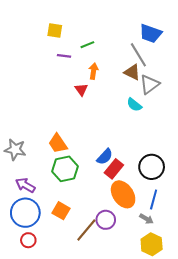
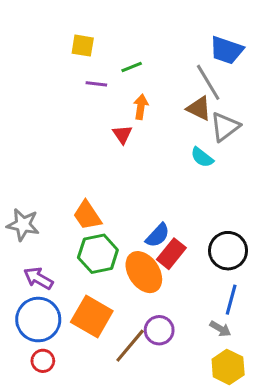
orange ellipse: (123, 194) -> (144, 272), moved
orange square: (61, 211) -> (92, 316), size x1.5

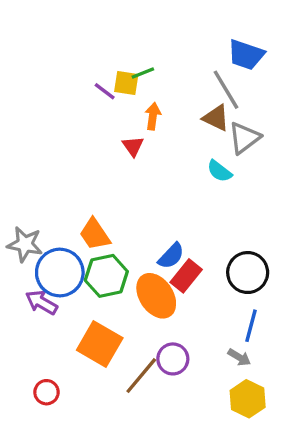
yellow square: (83, 46) -> (126, 83), moved
purple line: (96, 84) -> (105, 91), turned 30
blue circle: (38, 320) -> (60, 273), moved

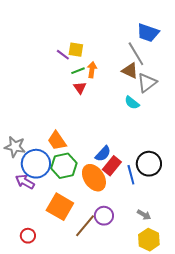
green line: (143, 73) -> (78, 71), moved
blue line: (251, 326) -> (131, 175), moved, turned -30

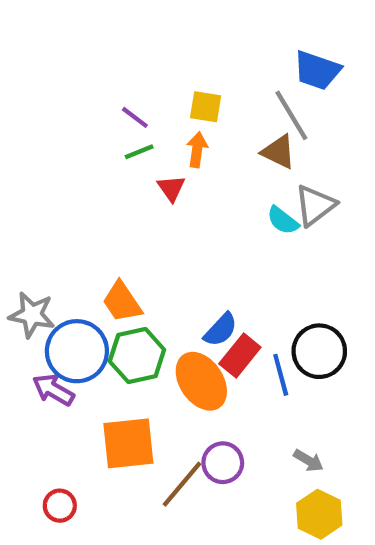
yellow square: (76, 50) -> (206, 107), moved
green line: (78, 71) -> (139, 152), moved
gray triangle: (147, 83) -> (315, 205), moved
orange square: (60, 207) -> (128, 443), turned -36

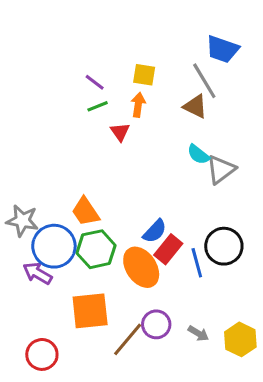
gray triangle: (315, 205) -> (221, 169), moved
gray arrow: (309, 461) -> (198, 333), moved
red circle: (60, 506) -> (42, 354), size x1.4
yellow hexagon: (319, 514) -> (240, 339), moved

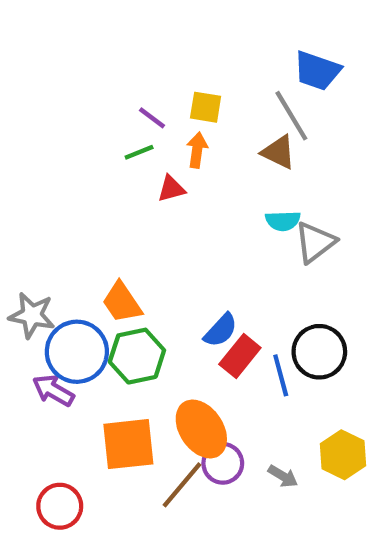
purple line: (95, 82) -> (152, 118), moved
red triangle: (120, 132) -> (171, 189), turned 50
cyan semicircle: (198, 154) -> (283, 221), turned -40
orange ellipse: (141, 267) -> (201, 429), moved
yellow hexagon: (240, 339) -> (343, 455), moved

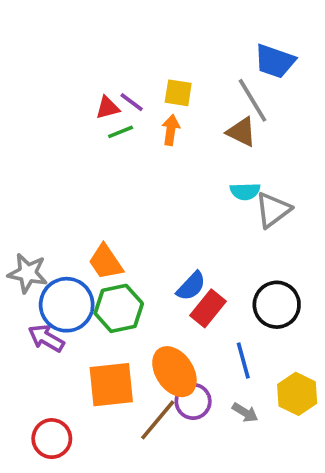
red triangle: (171, 189) -> (108, 108), moved
blue line: (281, 375) -> (243, 360), moved

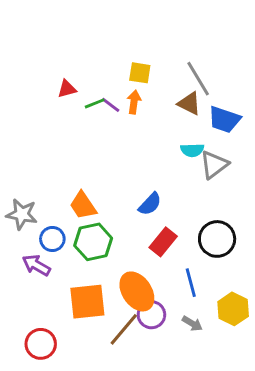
blue trapezoid: (275, 61) -> (224, 119), moved
purple line: (132, 102) -> (111, 105), moved
red triangle: (108, 108) -> (67, 89), moved
blue semicircle: (191, 286) -> (150, 204), moved
blue circle: (67, 305) -> (52, 239), size x0.6

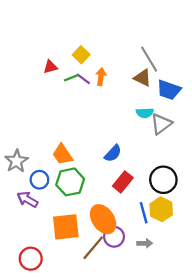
yellow square: (140, 73) -> (81, 55), moved, turned 35
gray star: (22, 214) -> (16, 161), turned 30
yellow hexagon: (233, 309) -> (161, 209), moved
gray arrow: (192, 323) -> (145, 243), turned -32

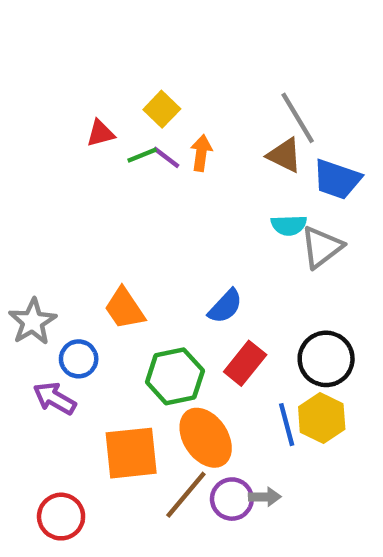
green hexagon: (70, 182) -> (175, 376), moved
purple circle: (114, 237) -> (232, 499), moved
gray arrow: (145, 243) -> (265, 497), moved

